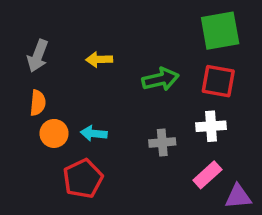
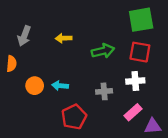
orange semicircle: (38, 103) -> (11, 64), moved
red pentagon: (83, 179) -> (74, 117), moved

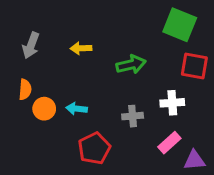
green square: (141, 20) -> (180, 25), turned 32
red square: (140, 52) -> (194, 66), moved
orange semicircle: (11, 64) -> (25, 90), moved

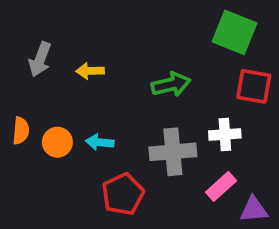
yellow arrow: (81, 48) -> (90, 71), moved
orange semicircle: (25, 90) -> (21, 131), moved
gray cross: (133, 116) -> (173, 152), size x1.6

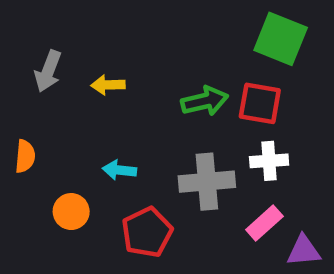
red square: (254, 86) -> (260, 103), moved
orange circle: (57, 142) -> (71, 212), moved

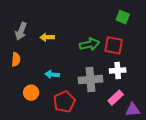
green square: (281, 39) -> (123, 17), size x0.6
orange semicircle: (25, 156) -> (16, 59), moved

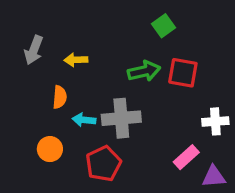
green square: (123, 17) -> (163, 26), moved, turned 32
orange semicircle: (16, 59) -> (60, 97), moved
white cross: (118, 70) -> (215, 121), moved
gray cross: (90, 80) -> (121, 118), moved

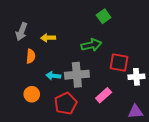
red square: (183, 73) -> (119, 62), moved
orange semicircle: (60, 97) -> (31, 56), moved
pink rectangle: (186, 157) -> (104, 95), moved

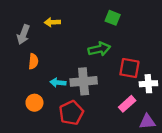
green square: (104, 16) -> (113, 18), turned -32
yellow arrow: (48, 38) -> (52, 22), moved
pink rectangle: (104, 95) -> (127, 104), moved

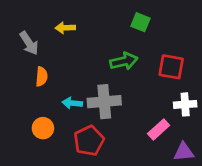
gray arrow: (23, 35) -> (29, 43), turned -54
red square: (129, 68) -> (171, 67), moved

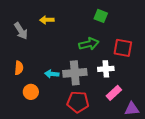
orange semicircle: (42, 77) -> (19, 68), moved
white cross: (185, 104) -> (106, 69), moved
red pentagon: (89, 141) -> (78, 102), moved, turned 30

